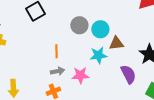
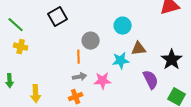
gray circle: (79, 25) -> (91, 41), moved
cyan circle: (100, 29) -> (123, 26), moved

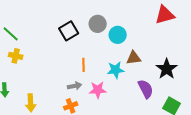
black square: (58, 17) -> (69, 31), moved
gray circle: (91, 41) -> (98, 24), moved
orange line: (79, 57) -> (84, 65), moved

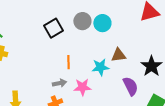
cyan circle: (118, 35) -> (102, 23), moved

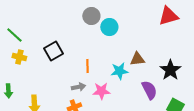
gray circle: (82, 21) -> (91, 16), moved
cyan circle: (102, 23) -> (109, 27), moved
black square: (53, 28) -> (53, 51), moved

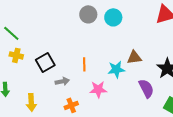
cyan circle: (109, 27) -> (113, 17), moved
black square: (53, 51) -> (45, 62), moved
gray arrow: (78, 87) -> (62, 81), moved

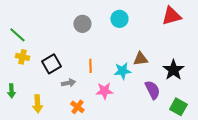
gray circle: (88, 14) -> (82, 24), moved
orange cross: (71, 105) -> (77, 107), turned -32

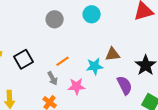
orange line: (90, 66) -> (63, 61), turned 56
gray arrow: (68, 83) -> (53, 78), moved, turned 72

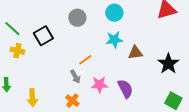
black square: (24, 59) -> (43, 36), moved
cyan star: (95, 66) -> (114, 40), moved
purple semicircle: (125, 85) -> (125, 89), moved

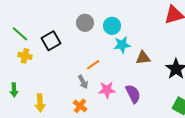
cyan circle: (114, 13) -> (112, 26), moved

